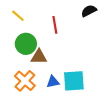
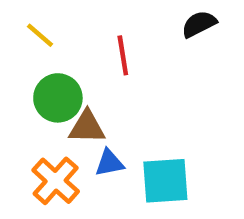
blue triangle: (53, 82) -> (109, 163), moved

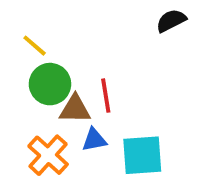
yellow line: (40, 35) -> (35, 46), moved
red line: (123, 55) -> (106, 96), moved

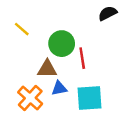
green circle: (50, 84) -> (62, 44), moved
red line: (106, 96) -> (82, 58), moved

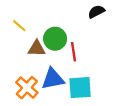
brown triangle: (47, 69) -> (37, 48), moved
blue triangle: (59, 88) -> (53, 79), size x1.6

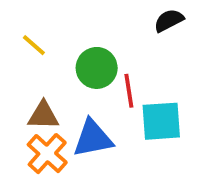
brown triangle: (37, 48) -> (43, 115), moved
cyan square: (80, 88) -> (161, 121), moved

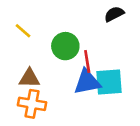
blue triangle: (93, 138) -> (87, 82), moved
orange cross: (47, 154) -> (32, 104), turned -32

